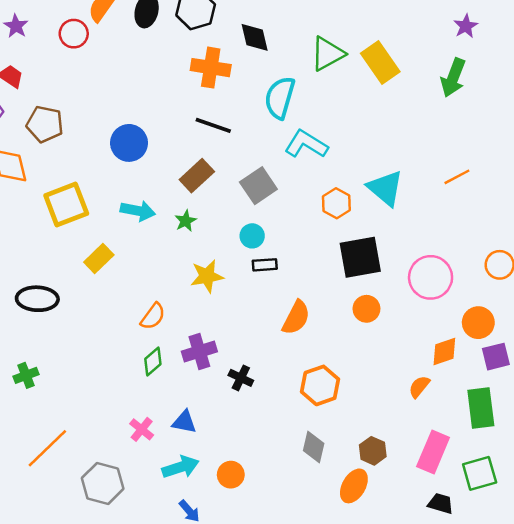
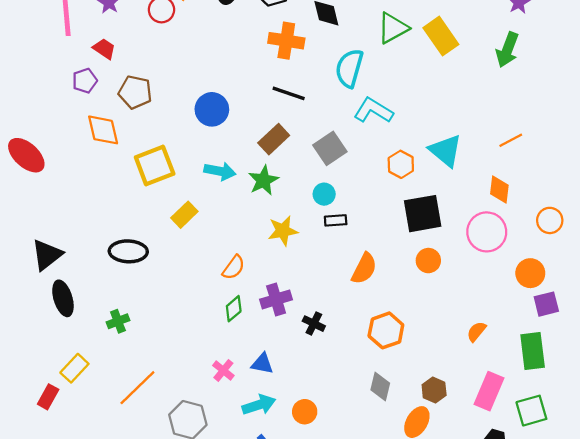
green star: (186, 221) -> (263, 180), size x1.5
orange diamond: (444, 352) -> (499, 190), moved, turned -64

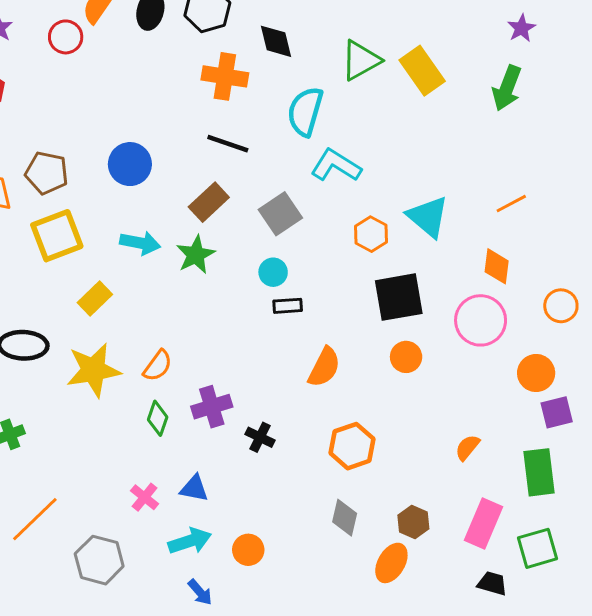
brown pentagon: (135, 92) -> (47, 173), moved
yellow star: (283, 231) -> (93, 370), moved, size x1.4
green diamond: (234, 309) -> (158, 418), turned -30

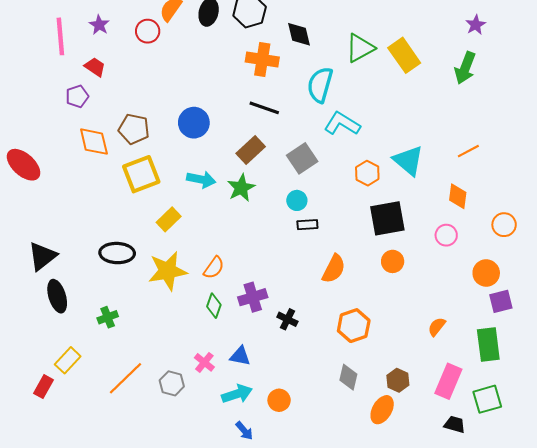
pink circle: (481, 320) -> (446, 235), size x0.6
gray hexagon: (99, 560) -> (172, 383), moved, size x0.7

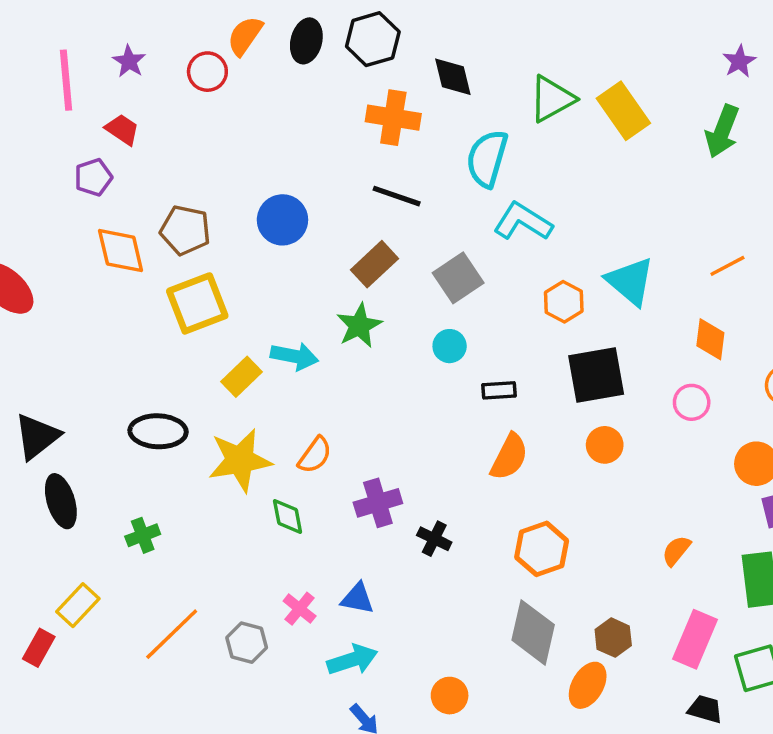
cyan arrow: (201, 179) -> (294, 356), moved
black rectangle: (307, 225) -> (499, 390), moved
green diamond: (214, 306) -> (288, 517), moved, turned -30
gray diamond: (348, 377) -> (533, 632), size x1.5
orange circle: (279, 400) -> (450, 696), moved

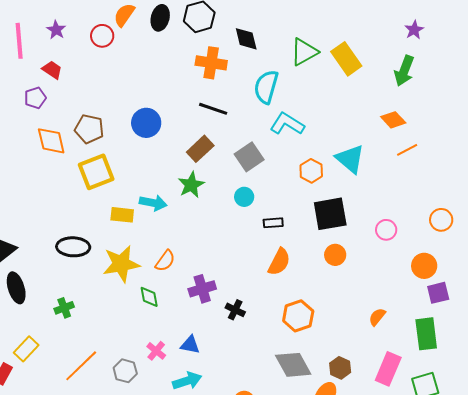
orange diamond: (710, 339) -> (393, 120), moved, turned -50
yellow rectangle: (242, 377) -> (122, 215), turned 50
gray diamond: (533, 632) -> (293, 365), turned -42

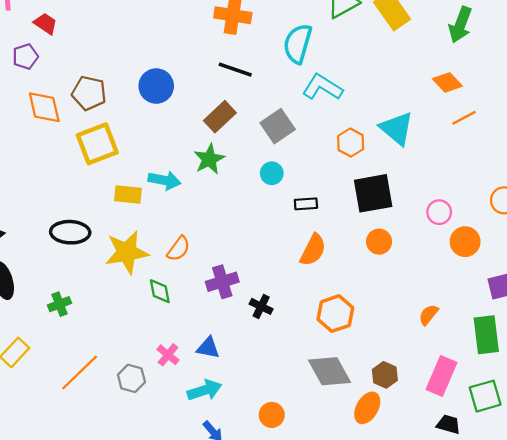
orange circle: (424, 266) -> (465, 242), moved

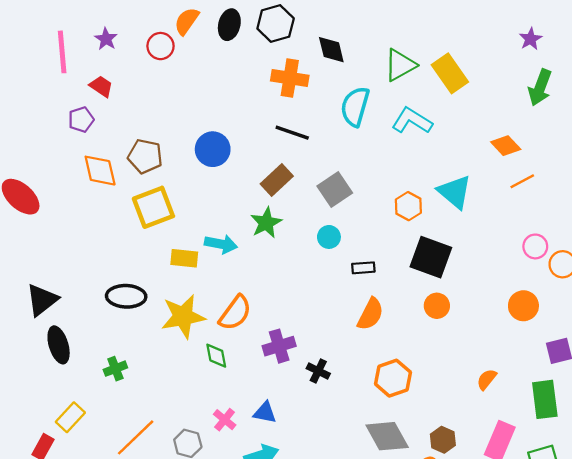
green arrow: (460, 25) -> (540, 88), moved
cyan L-shape: (322, 87) -> (412, 121), moved
black square: (373, 193) -> (431, 257), turned 30
pink circle: (439, 212) -> (535, 246), moved
orange semicircle: (179, 249) -> (235, 313), size x1.4

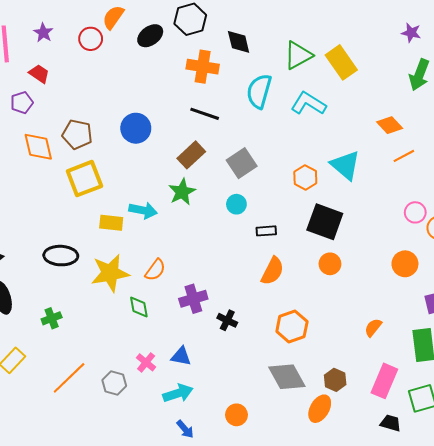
black ellipse: (229, 25) -> (150, 36), moved, turned 40
purple star: (531, 39) -> (411, 33), turned -30
orange semicircle: (235, 313) -> (155, 270), size x0.7

